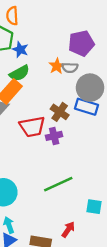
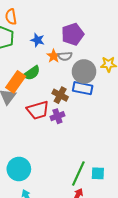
blue star: (20, 49) -> (37, 40), moved
green semicircle: (19, 73) -> (32, 73), moved
green line: (58, 184) -> (78, 173), moved, turned -35

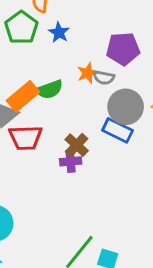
blue star: (37, 40) -> (59, 32), moved
brown cross: (60, 95) -> (77, 145), moved
red trapezoid: (38, 110) -> (25, 138), moved

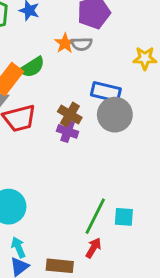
gray circle: (126, 107) -> (115, 115), moved
purple cross: (71, 161) -> (68, 131), turned 36

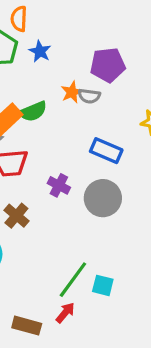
brown cross: (70, 115) -> (16, 216), moved
gray circle: (115, 115) -> (103, 198), moved

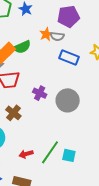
blue rectangle: (106, 151) -> (69, 57), moved
red arrow: (65, 313) -> (26, 154), moved, turned -144

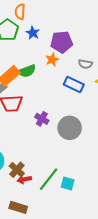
purple pentagon: (68, 16) -> (62, 42), moved
gray semicircle: (57, 36) -> (85, 64), moved
brown cross: (13, 113) -> (17, 170), moved

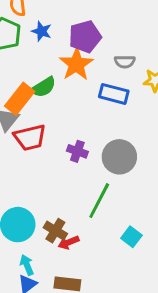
orange star: (52, 60) -> (76, 64), size x1.6
green line: (49, 179) -> (99, 201), moved
cyan square: (68, 184) -> (131, 237), turned 32

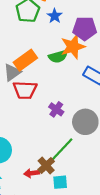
green semicircle: (43, 87) -> (58, 56), moved
brown cross: (55, 231) -> (46, 165), moved
cyan square: (131, 237) -> (60, 182), moved, turned 32

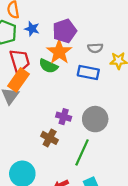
green semicircle: (58, 56) -> (48, 66), turned 60
red trapezoid: (25, 90) -> (20, 61), moved, turned -90
brown cross: (46, 165) -> (50, 138), moved

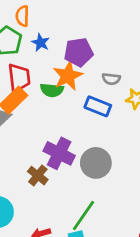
green semicircle: (48, 66) -> (52, 90), turned -30
purple cross: (64, 117) -> (59, 153), size x1.6
green line: (82, 152) -> (83, 215), moved

